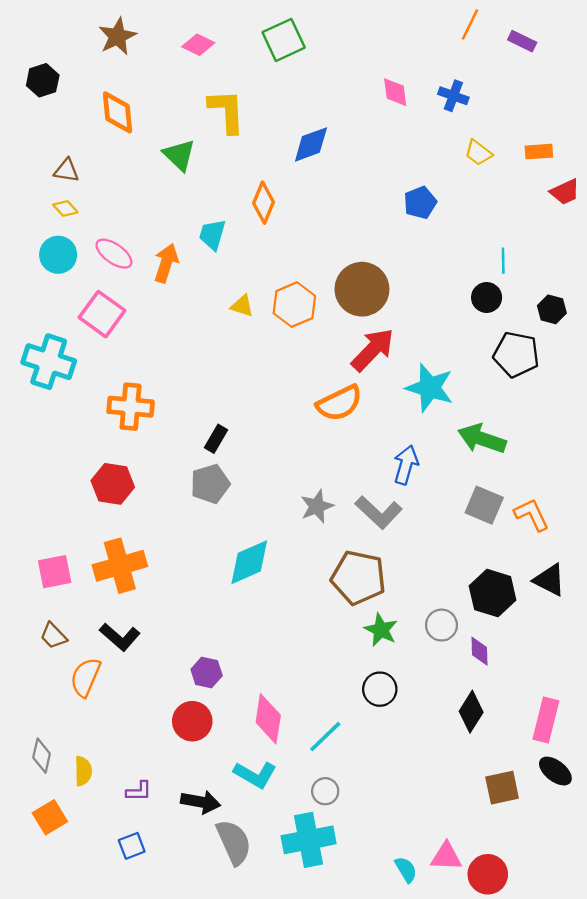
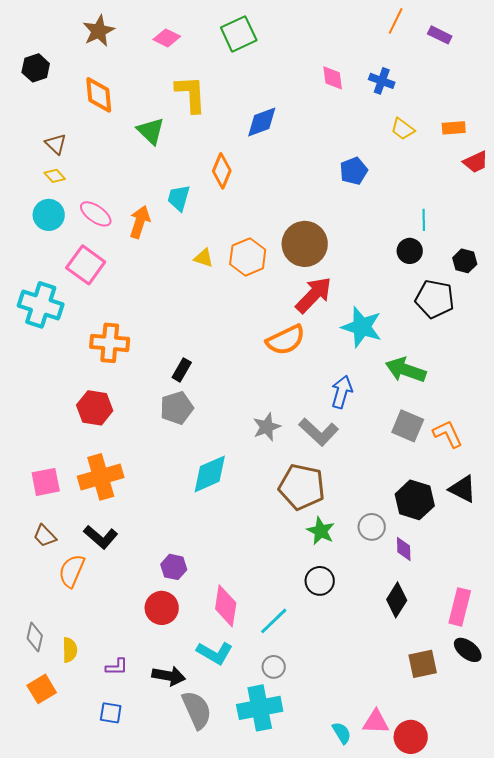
brown triangle: (66, 171) -> (56, 144), turned 35
blue square: (132, 846) -> (111, 713), turned 30

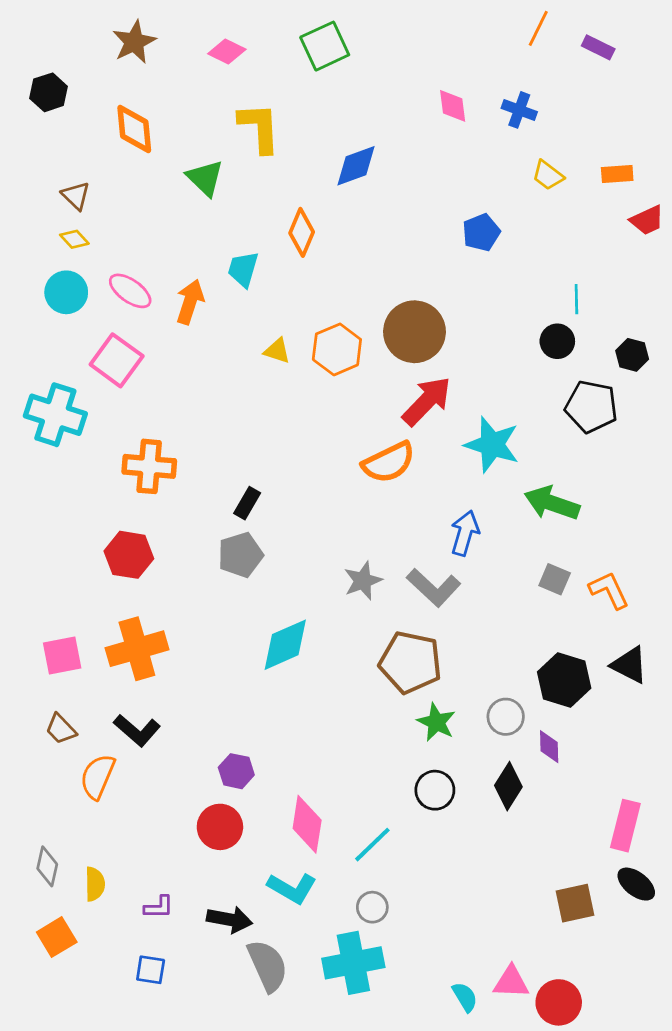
gray square: (408, 426) -> (555, 579), size x0.7
black diamond: (397, 600) -> (508, 786), moved

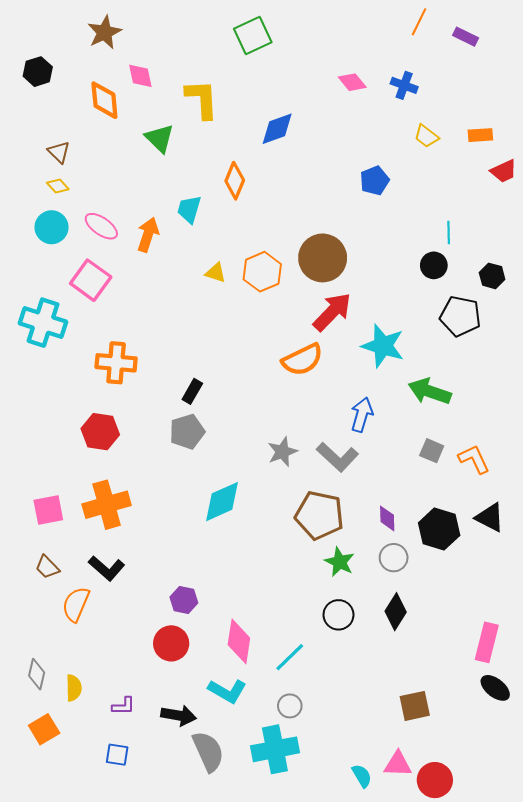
pink diamond: (227, 51) -> (140, 76), moved, turned 52
pink diamond: (453, 106) -> (352, 82), turned -32
purple diamond: (549, 747) -> (387, 518), moved
brown square: (575, 903) -> (415, 706), moved

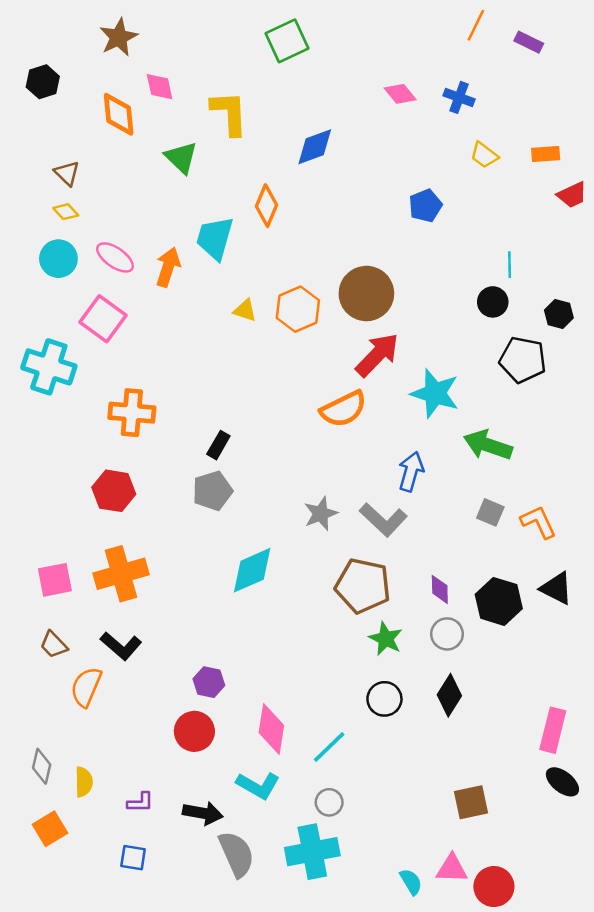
cyan trapezoid: (189, 209) -> (215, 238), size x1.4

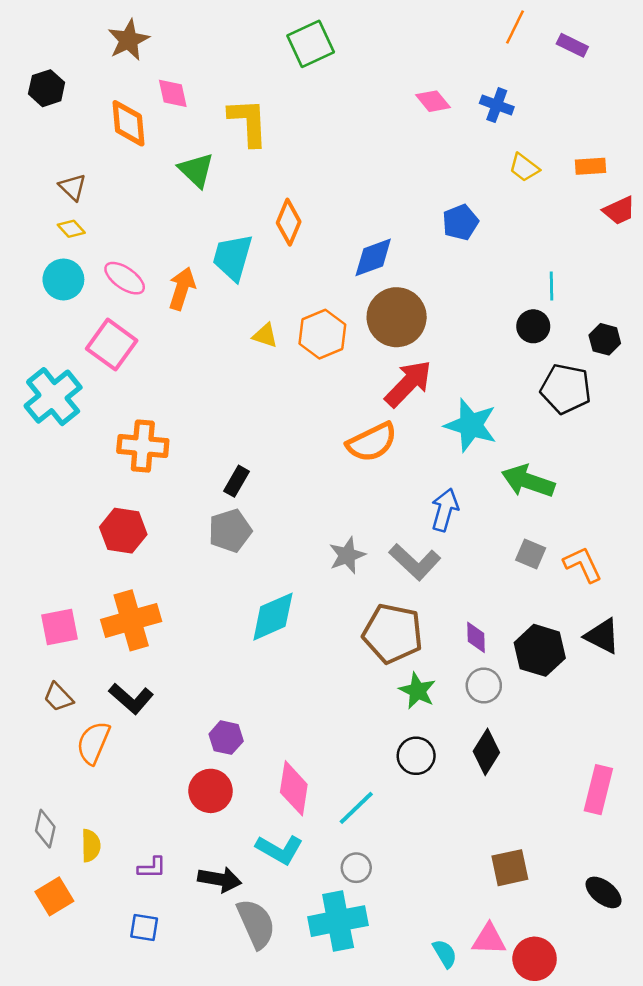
blue diamond: (315, 147) -> (373, 257), moved
cyan cross: (49, 367) -> (53, 397), turned 33
black ellipse: (562, 782) -> (604, 892), moved

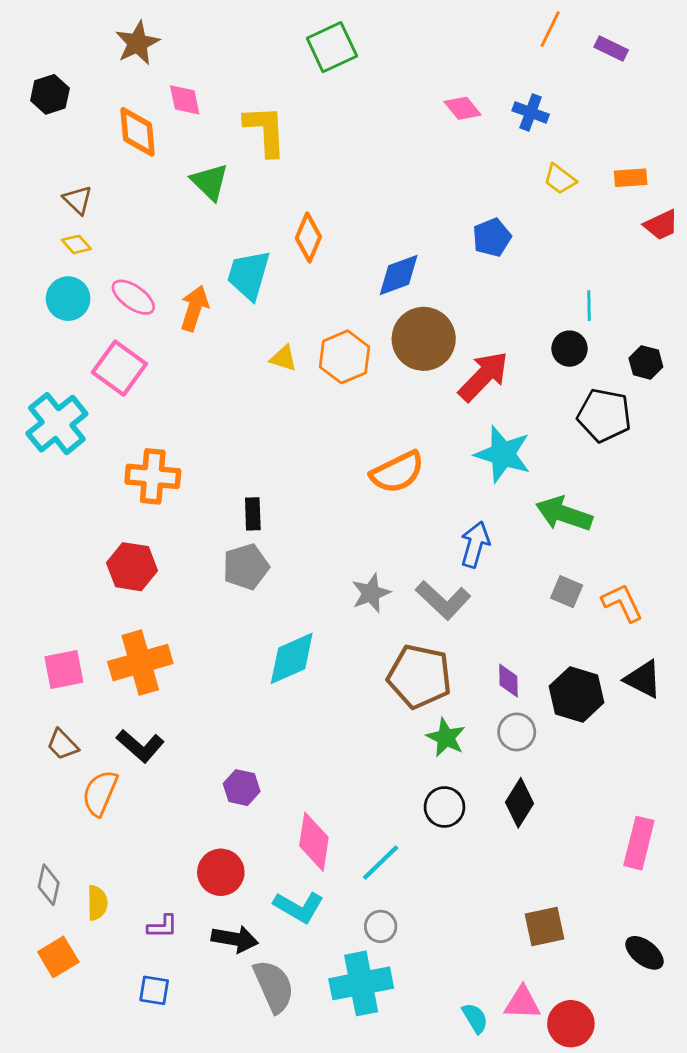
red arrow: (408, 384) -> (483, 376), moved
black rectangle: (237, 481) -> (253, 514), turned -32
red circle: (210, 791) -> (221, 872), moved

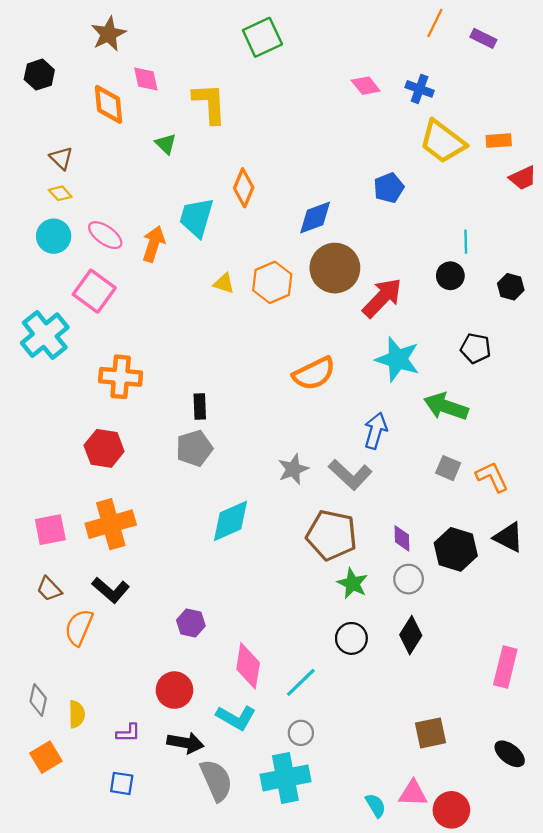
yellow trapezoid: (560, 179) -> (443, 142), size x1.8
green triangle: (210, 182) -> (166, 144), size x0.7
black pentagon: (604, 415) -> (476, 348), moved, size x0.7

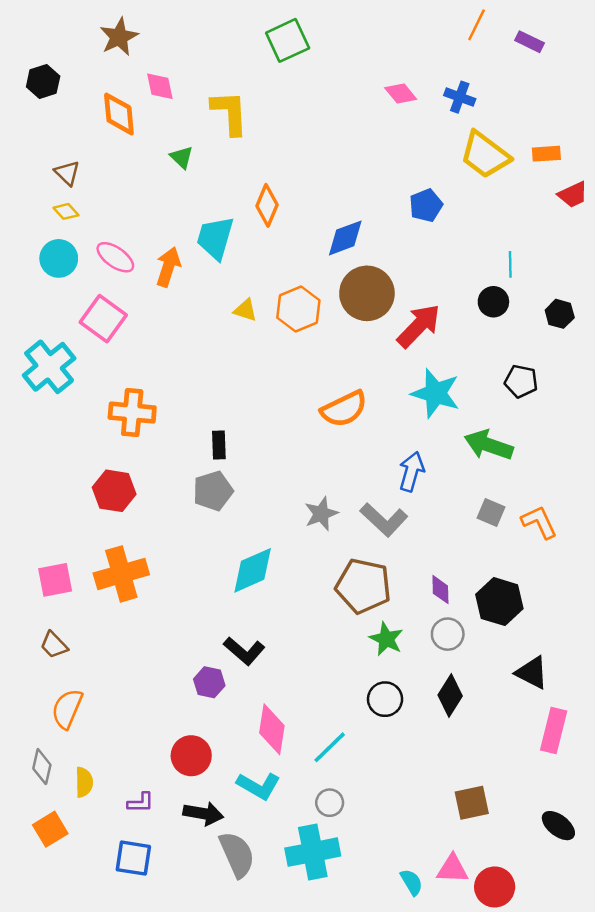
black triangle: (509, 537) -> (532, 673), moved
black L-shape: (111, 590) -> (244, 651), moved
orange semicircle: (79, 627) -> (67, 709), moved
blue square: (122, 783) -> (133, 858), size x1.4

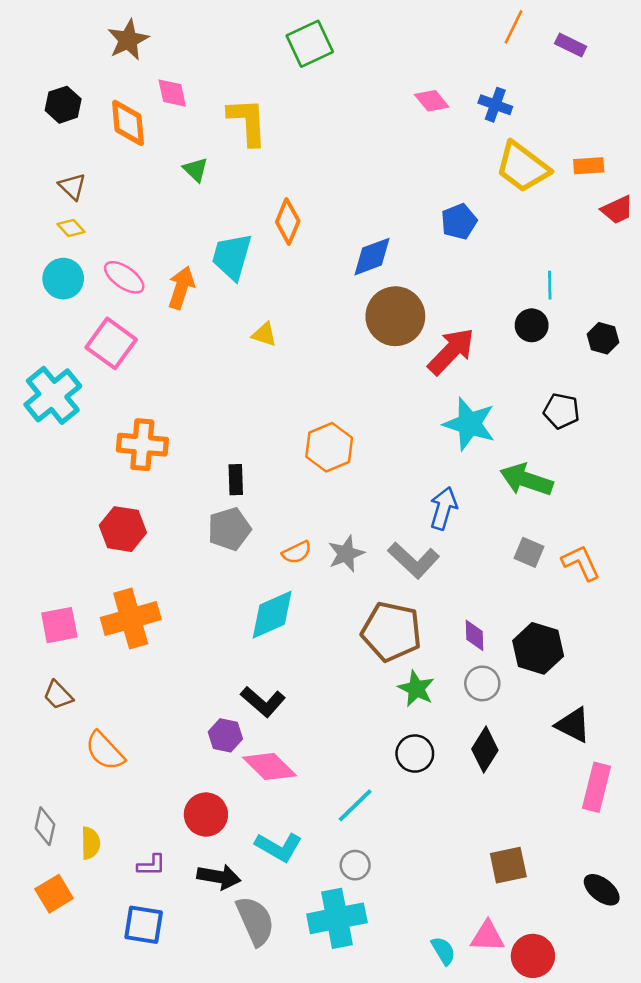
black hexagon: (43, 81) -> (63, 105), moved
orange hexagon: (298, 309) -> (329, 447), moved
orange semicircle: (344, 409) -> (297, 552), moved, size x0.6
orange semicircle: (67, 709) -> (105, 751), moved, turned -66
pink diamond: (272, 729) -> (270, 766), moved, turned -54

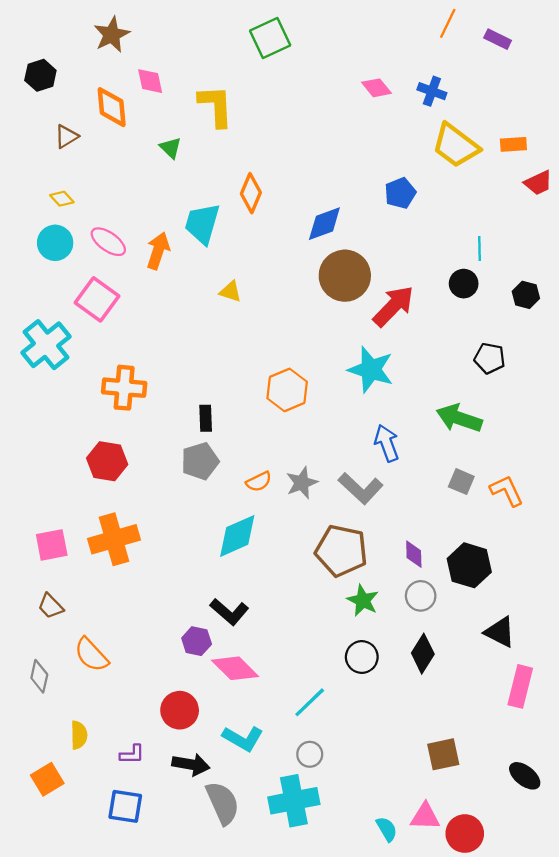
black hexagon: (63, 105) -> (40, 75), moved
brown triangle: (72, 186) -> (66, 136), moved, turned 45
cyan star: (469, 424) -> (371, 370), moved
blue arrow: (443, 508) -> (387, 443), turned -36
gray diamond: (45, 826) -> (39, 676), moved

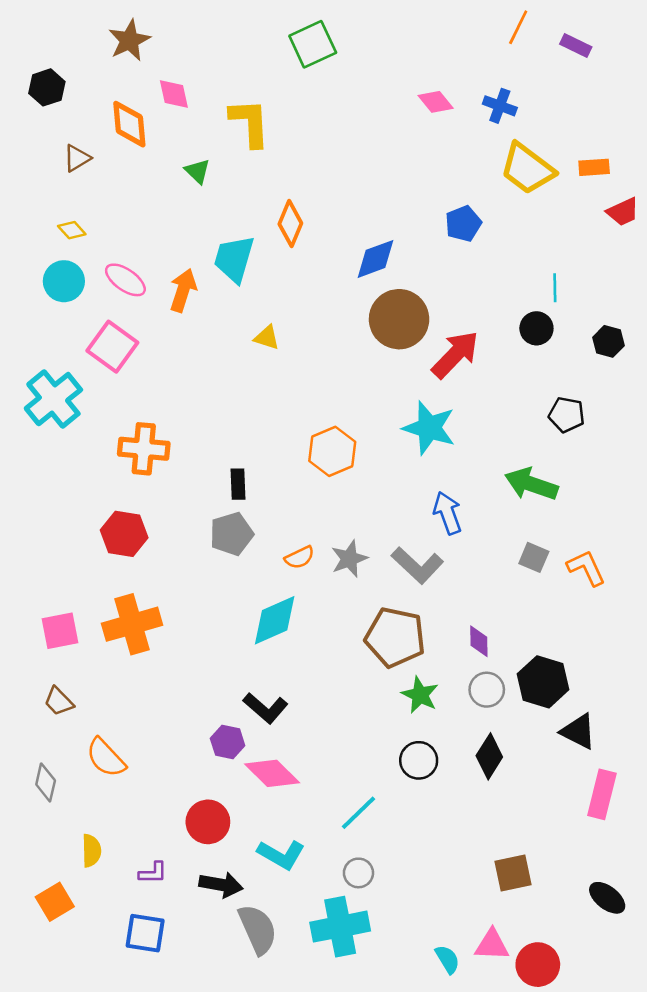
black hexagon: (469, 565) -> (543, 682), moved

